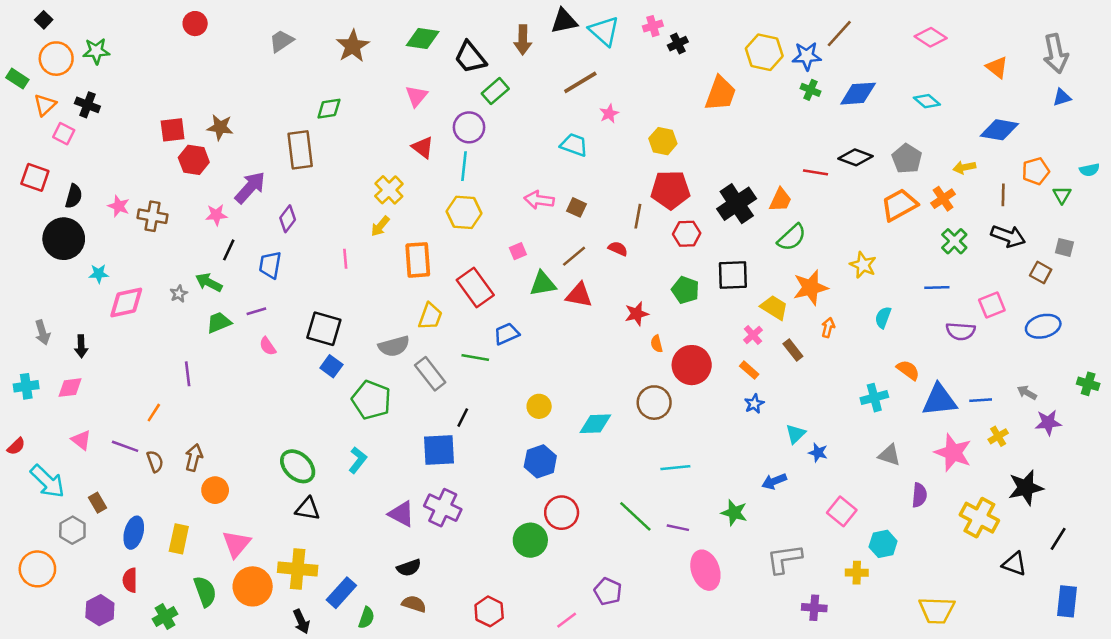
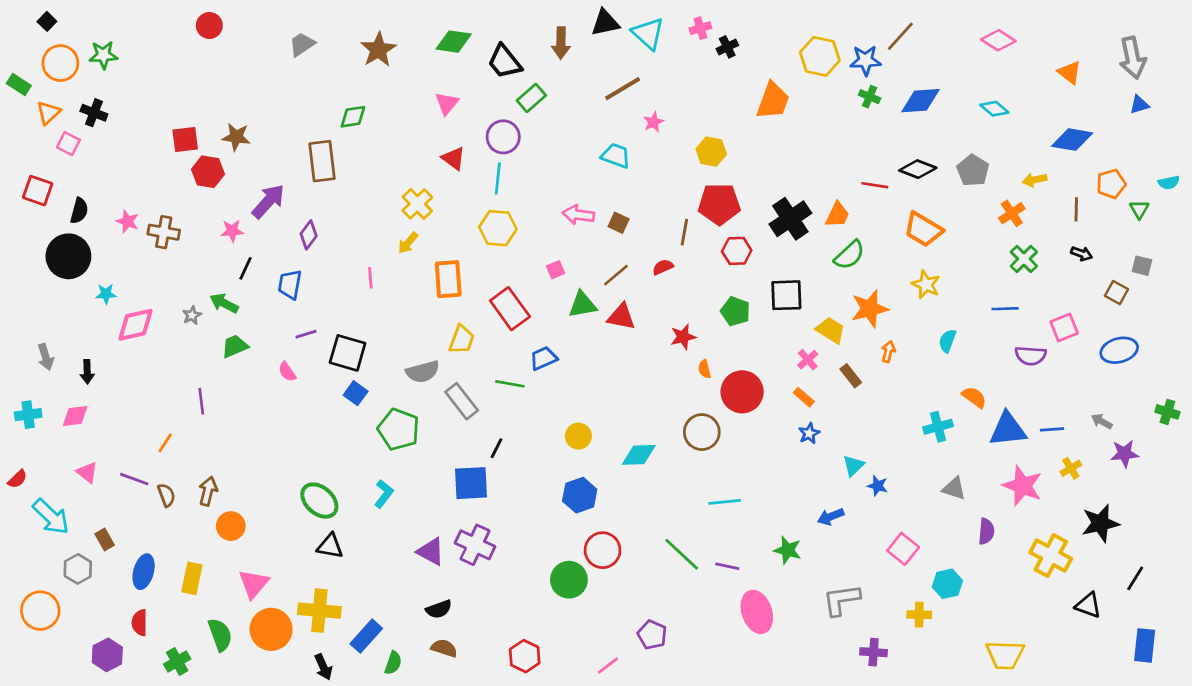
orange trapezoid: (899, 205) -> (923, 229), moved, turned -120
black arrow: (1008, 236) -> (1082, 254), size x0.6
red semicircle: (618, 249) -> (663, 267), turned -48
purple line: (256, 311) -> (306, 334), moved

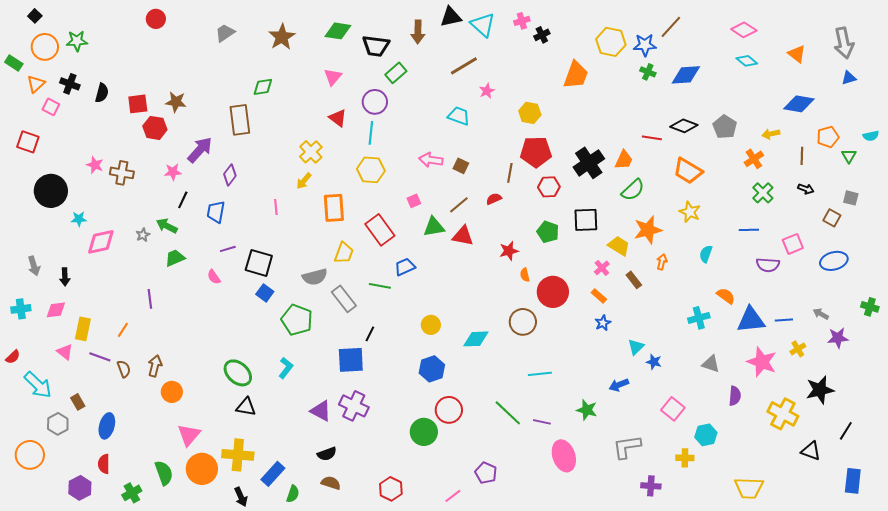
black trapezoid: (505, 62) -> (376, 46), turned -44
cyan diamond: (994, 109) -> (747, 61), moved
black semicircle: (79, 211) -> (102, 93), moved
yellow rectangle: (192, 578) -> (83, 329), moved

